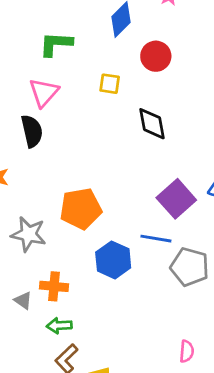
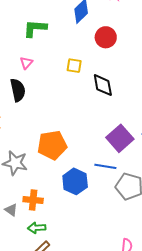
yellow square: (110, 84) -> (74, 66), moved
pink triangle: (44, 92) -> (26, 63), size x0.6

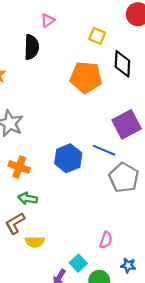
orange pentagon: (52, 145) -> (86, 77), moved
green arrow: (37, 228) -> (28, 198), moved

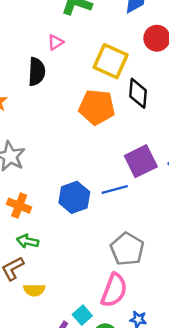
yellow square: (97, 36) -> (111, 61), size x1.8
blue line: (104, 150) -> (115, 190), turned -40
gray pentagon: (124, 178) -> (127, 249), moved
pink semicircle: (106, 240) -> (114, 290), size x1.8

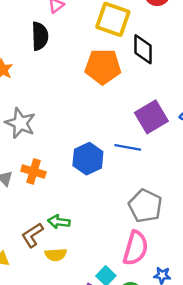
blue line: (115, 190) -> (128, 147), turned 30
green arrow: (28, 241) -> (59, 222), moved

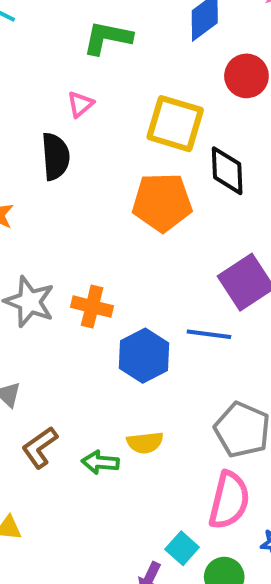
orange cross: (33, 171) -> (92, 307), moved
brown L-shape: (32, 235) -> (40, 447), moved
yellow semicircle: (56, 255) -> (145, 443), moved

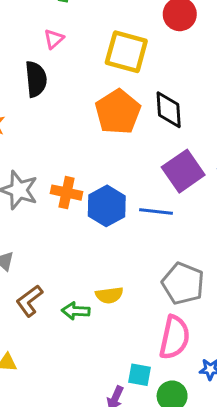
black diamond: (227, 171) -> (169, 110), moved
orange pentagon: (162, 202) -> (118, 112), turned -30
blue hexagon: (144, 356) -> (107, 206), moved
cyan square: (182, 548) -> (140, 375), turned -30

